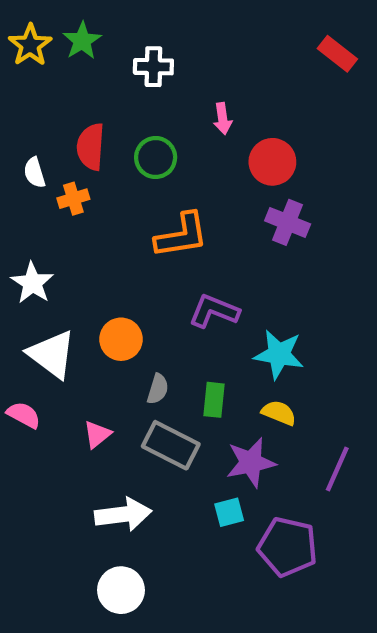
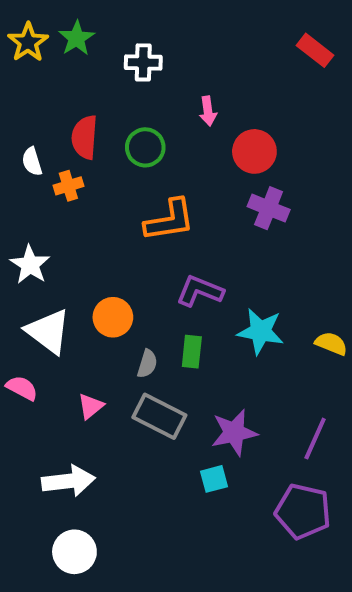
green rectangle: (214, 400) -> (192, 352), moved
yellow semicircle: (279, 413) -> (331, 344), moved
white arrow: (123, 514) -> (68, 481), moved
purple pentagon: (288, 547) -> (303, 511), moved
white circle: (121, 590) -> (74, 552), moved

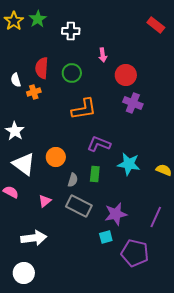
purple pentagon: (303, 511) -> (135, 253), moved
white circle: (74, 552) -> (24, 273), moved

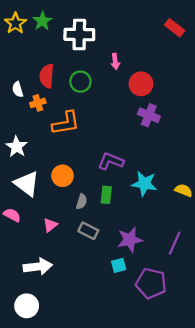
white cross: (71, 31) -> (79, 35), size x1.5
orange L-shape: (84, 109) -> (66, 123), moved
gray rectangle: (79, 206) -> (88, 231), size x0.7

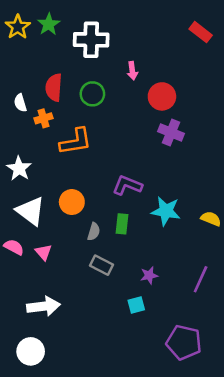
pink triangle: (50, 225) -> (43, 252), moved, turned -32
purple star: (130, 240) -> (149, 275), size x0.6
purple pentagon: (151, 283) -> (184, 342), moved

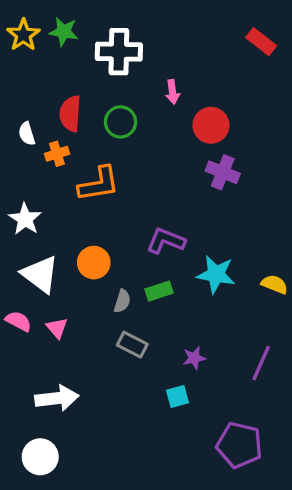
green star: (49, 24) -> (64, 32), turned -30
green rectangle: (122, 224) -> (159, 291), turned 66

